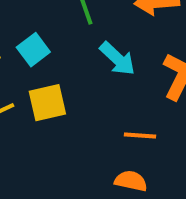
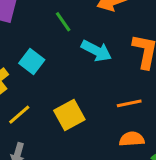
yellow square: (47, 103) -> (69, 115), moved

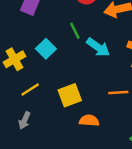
green line: (63, 22) -> (75, 31), moved
orange semicircle: (132, 139) -> (89, 121), moved

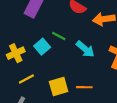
green line: (75, 31) -> (59, 36), moved, turned -40
orange line: (118, 93) -> (84, 87), moved

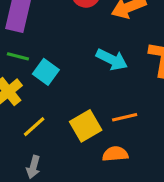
green line: (59, 36) -> (18, 56), moved

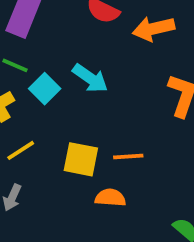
cyan arrow: (112, 59) -> (90, 78), moved
yellow square: (86, 126) -> (81, 159), turned 32

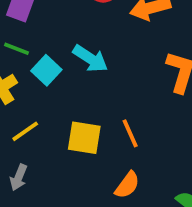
orange line: (128, 156) -> (130, 133), turned 72
orange semicircle: (110, 198) -> (127, 185), moved, turned 124

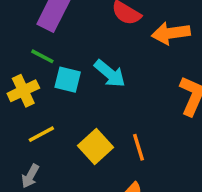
cyan square: (46, 70) -> (68, 80), turned -36
yellow square: (84, 138) -> (95, 146), turned 32

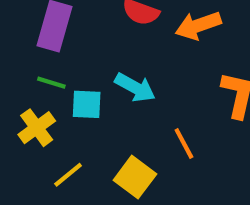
orange line: (139, 147) -> (184, 143), moved

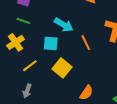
cyan square: (87, 104) -> (51, 44), moved
orange line: (184, 143) -> (86, 43), moved

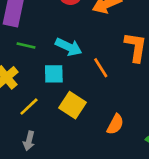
green line: (23, 21) -> (26, 45), moved
orange semicircle: (86, 93) -> (115, 124), moved

